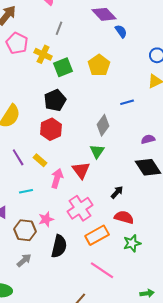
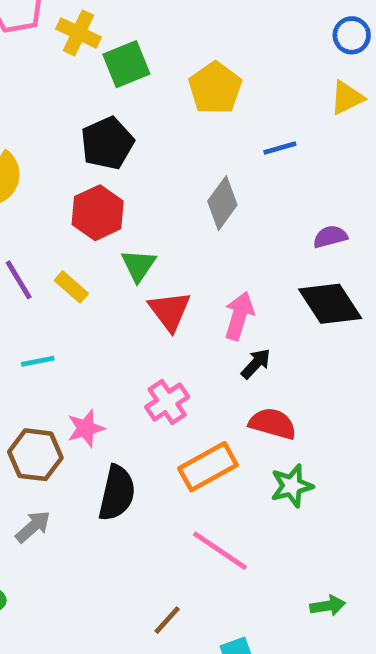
yellow pentagon: (99, 65) -> (215, 88), moved
green triangle: (97, 151) -> (138, 265), moved
pink arrow: (57, 178) -> (239, 316), moved
pink cross: (80, 208) -> (167, 402), size x0.7

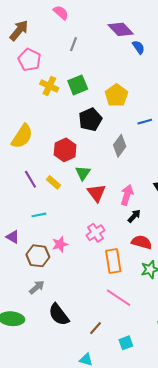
yellow cross: (79, 33) -> (49, 86), moved
black pentagon: (107, 143) -> (90, 120), moved
orange rectangle: (208, 467) -> (113, 261), turned -70
black semicircle: (117, 493) -> (59, 315), moved, turned 130

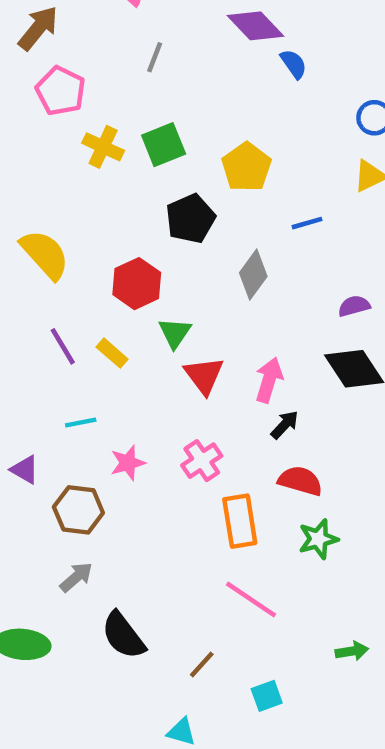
yellow semicircle: (22, 136) -> (45, 254), turned -75
pink star: (60, 244) -> (128, 463), moved

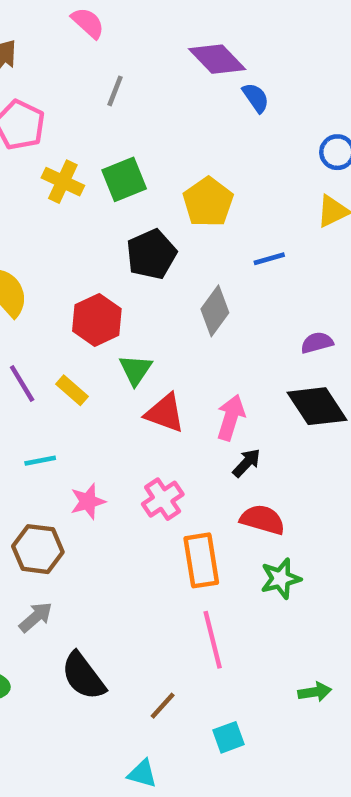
red triangle: (204, 375) -> (165, 413), turned -33
pink line: (251, 600) -> (213, 640), turned 42

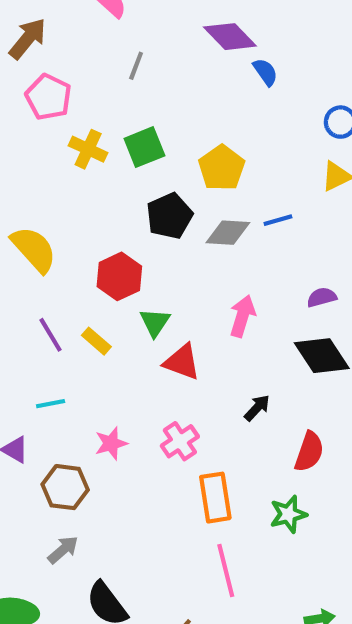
gray diamond: (215, 311) -> (228, 233), moved, turned 57
pink arrow: (231, 418) -> (242, 316), moved
cyan line: (40, 461) -> (51, 404), moved
red semicircle: (262, 520) -> (309, 452), moved, turned 93

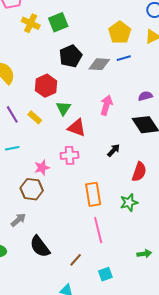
yellow pentagon: (222, 168) -> (120, 32), moved
pink cross: (180, 441) -> (70, 155), moved, turned 30
brown hexagon: (65, 487) -> (32, 189), moved

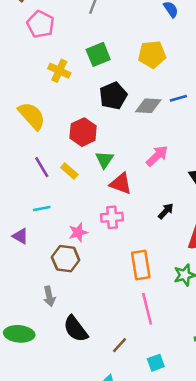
yellow cross: (31, 23) -> (59, 71), moved
yellow pentagon: (120, 32) -> (152, 54), moved, turned 30
pink arrow: (106, 105) -> (157, 156), turned 30
gray arrow: (18, 220) -> (49, 296), turned 119

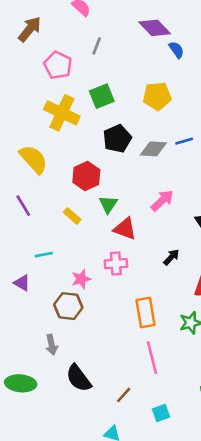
pink pentagon: (41, 24) -> (58, 65), moved
yellow cross: (59, 71) -> (62, 113), size x1.5
purple line: (42, 167) -> (23, 206), moved

